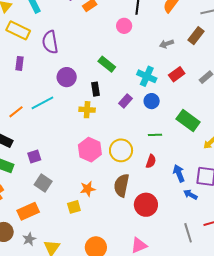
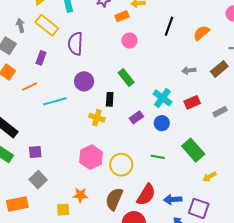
pink circle: (124, 26) -> (129, 41), moved
orange line: (16, 112) -> (30, 86), moved
red semicircle: (151, 161) -> (146, 195), moved, size x1.6
blue arrow: (179, 173) -> (173, 200), turned -84

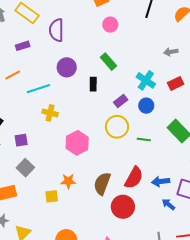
purple rectangle: (41, 58) -> (23, 46), turned 56
yellow cross: (97, 118) -> (50, 113), moved
yellow circle: (121, 165) -> (117, 127), moved

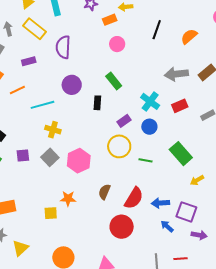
gray arrow: (171, 52) -> (176, 74), size x1.6
gray square: (25, 168) -> (50, 157), moved
brown semicircle: (102, 184) -> (104, 192), moved, size x0.7

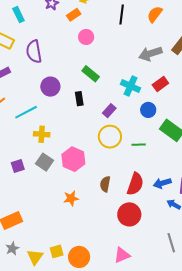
blue circle: (149, 127) -> (148, 110), moved
yellow square: (51, 213) -> (57, 251), moved

